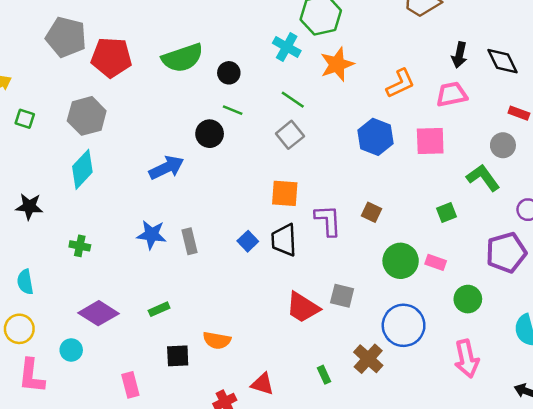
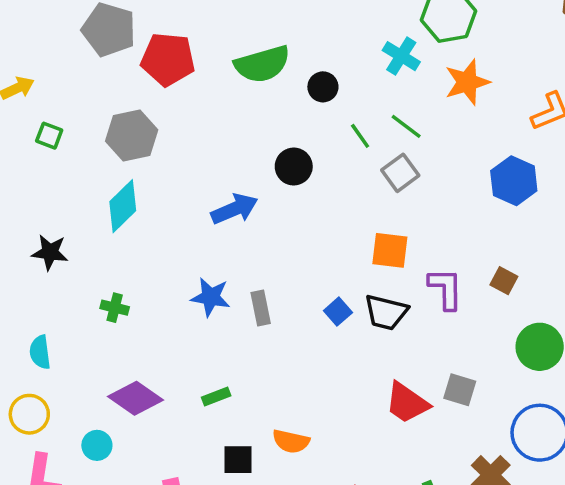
green line: (233, 110) -> (360, 136), moved, turned 30
black trapezoid: (284, 240) -> (386, 312), turned -76

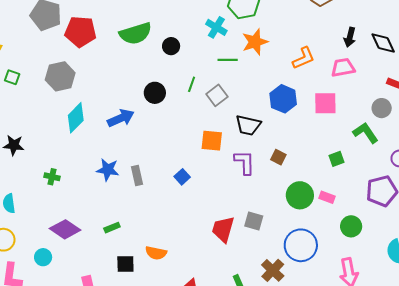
green line: (406, 126) -> (228, 60), moved, turned -36
green line: (360, 136) -> (192, 84), moved, turned 56
cyan diamond: (123, 206) -> (76, 118), moved
black trapezoid: (386, 312) -> (248, 125), moved
red trapezoid: (407, 403) -> (223, 229), turned 72

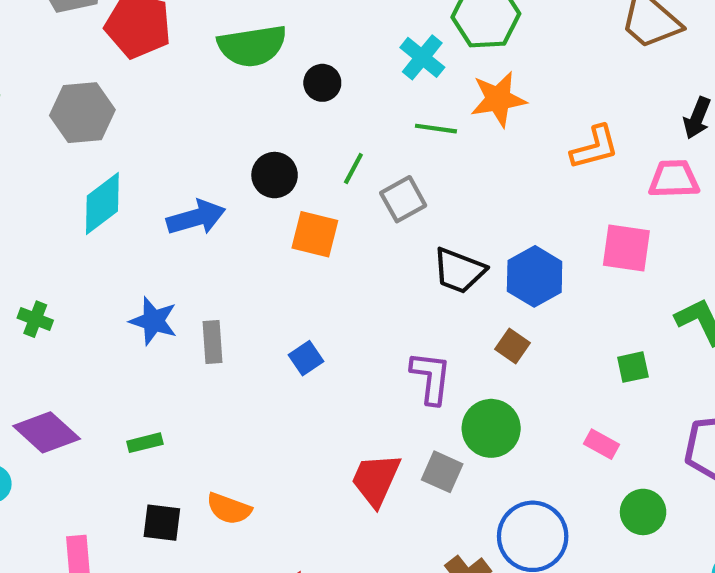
blue hexagon: (283, 99) -> (535, 276), moved
orange square: (212, 141) -> (315, 234), moved
purple L-shape: (245, 162) -> (431, 378), moved
green circle: (300, 195) -> (491, 428), moved

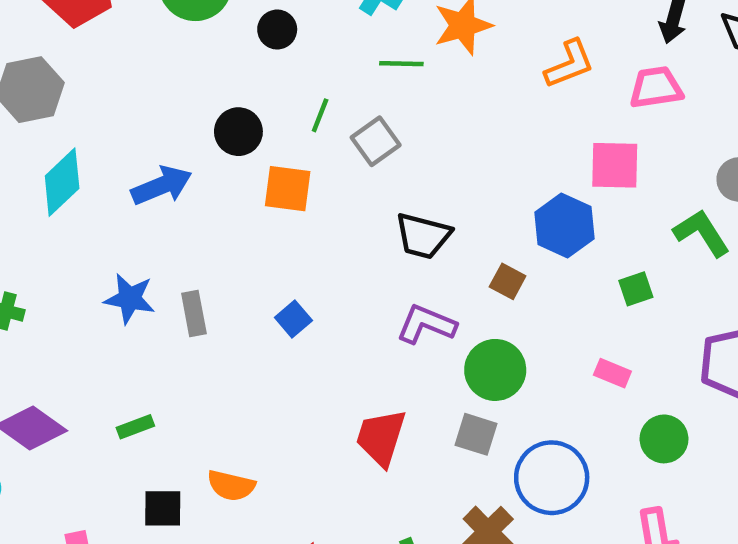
black trapezoid: (459, 271) -> (423, 236), moved
blue hexagon: (535, 276) -> (564, 226), moved
purple L-shape: (431, 378) -> (426, 324), turned -68
gray square: (442, 472) -> (476, 434), moved

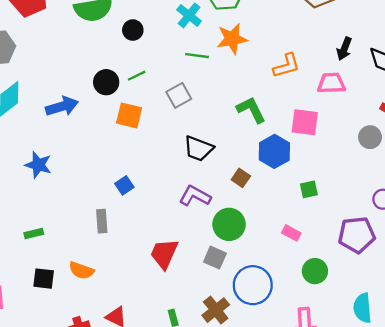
green line: (320, 115) -> (137, 76), moved, turned 36
green L-shape: (702, 233) -> (251, 110), moved
gray rectangle: (194, 313) -> (102, 221), moved

